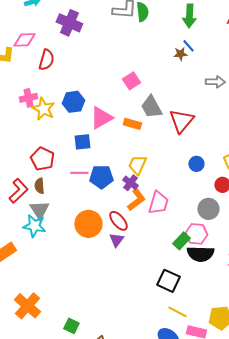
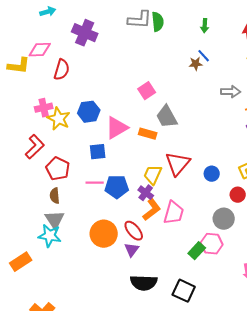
green arrow: (189, 16) -> (205, 26), size x0.6
red triangle: (181, 121) -> (178, 164), moved
red L-shape: (18, 191) -> (35, 147), moved
black semicircle: (200, 254) -> (144, 283), moved

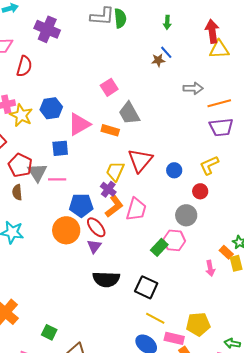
blue pentagon: (117, 187) -> (81, 205), moved
gray triangle: (55, 220) -> (37, 172), moved

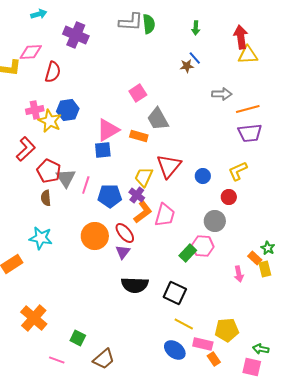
blue hexagon: (51, 108) -> (68, 110), moved
blue square: (60, 148) -> (103, 150), moved
pink line: (57, 179) -> (86, 185), turned -72
blue pentagon: (81, 205) -> (110, 196), moved

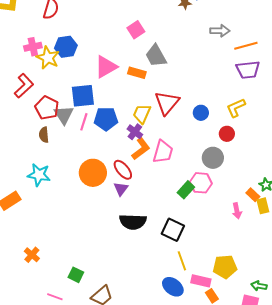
blue square: (103, 150) -> (83, 96), moved, size x1.4
blue pentagon: (110, 196) -> (106, 119), moved
orange cross: (34, 318) -> (32, 255), size x0.6
yellow line: (184, 324) -> (182, 261), turned 42

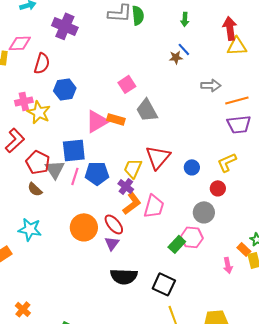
blue hexagon: (66, 47) -> (65, 89), moved
orange rectangle: (137, 73) -> (116, 119), moved
brown semicircle: (44, 135) -> (35, 189), turned -42

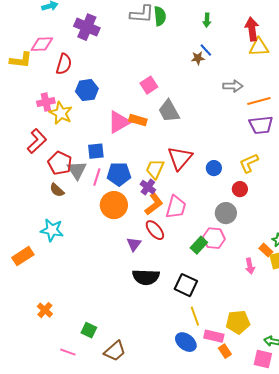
blue square: (74, 150) -> (96, 151), size x0.7
red ellipse: (114, 224) -> (155, 230), moved
orange circle: (84, 227) -> (114, 205), moved

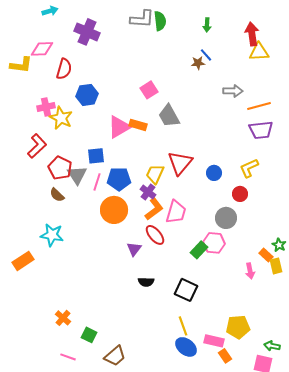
black semicircle: (146, 277) -> (146, 282), size x0.6
orange cross: (45, 310) -> (63, 318), moved
yellow line: (195, 316) -> (183, 326), moved

